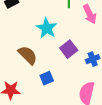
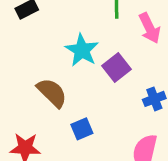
purple square: (69, 49) -> (117, 67), moved

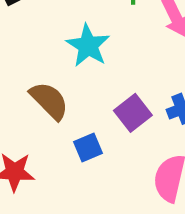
purple square: (117, 67) -> (133, 113), moved

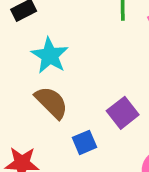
cyan star: (88, 46) -> (50, 55), moved

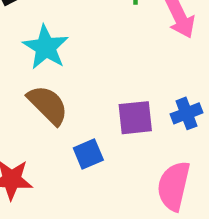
purple square: (123, 113) -> (135, 118), turned 32

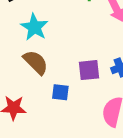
blue square: (88, 154) -> (60, 92), turned 30

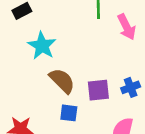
brown semicircle: (36, 62) -> (62, 81), moved

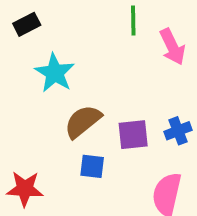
brown semicircle: (62, 81) -> (83, 121), turned -84

